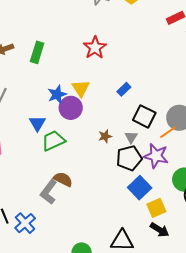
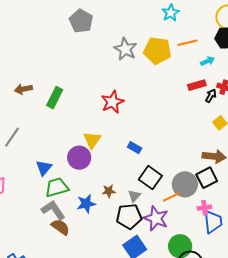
blue rectangle: (124, 89) -> (135, 148), turned 64
blue star: (57, 94) -> (86, 204), moved
gray L-shape: (49, 192) -> (53, 210), moved, turned 100

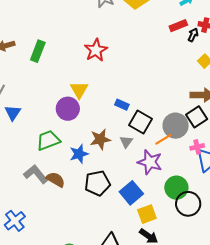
blue rectangle: (135, 148) -> (122, 105), moved
blue triangle: (44, 168) -> (13, 113), moved
brown star: (109, 191) -> (100, 139), size x1.5
gray L-shape: (53, 210) -> (36, 174), moved
black pentagon: (129, 216) -> (97, 183), moved

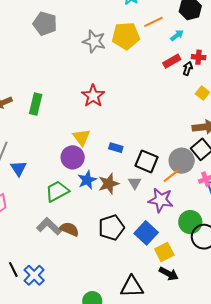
blue rectangle: (122, 105) -> (116, 148), moved
blue star: (79, 154) -> (87, 180), moved

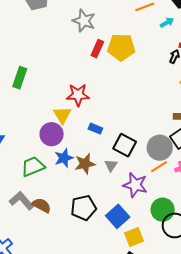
yellow pentagon: (126, 36) -> (121, 47), moved
red rectangle: (172, 61) -> (97, 49), moved, turned -42
red star: (93, 96) -> (78, 95), moved, turned 30
orange line: (171, 176) -> (159, 167), moved

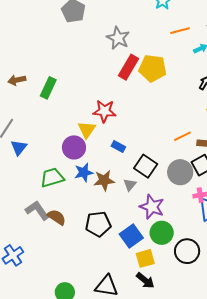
red rectangle: (97, 49) -> (129, 67), size x1.4
orange line: (159, 167) -> (182, 136), moved
green circle: (163, 210) -> (162, 233), moved

